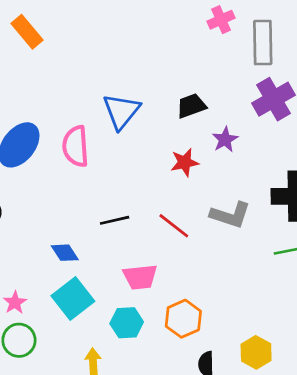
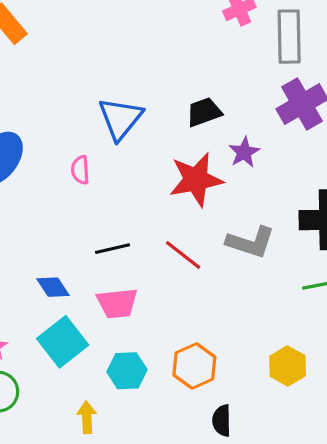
pink semicircle: (76, 146) -> (80, 170), moved, size x0.6
red star: (185, 162) -> (196, 180), size x1.6
pink trapezoid: (140, 277) -> (117, 303), moved
yellow hexagon: (256, 352) -> (288, 366), moved

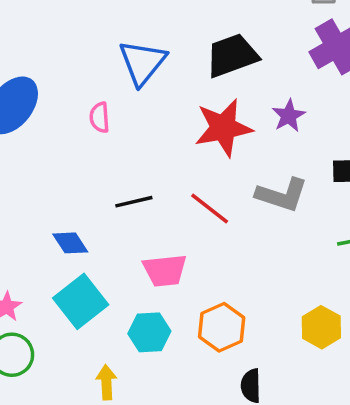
black trapezoid: (204, 112) -> (232, 55), size x1.4
purple star: (244, 152) -> (289, 116), moved
pink trapezoid: (117, 303) -> (165, 270), moved

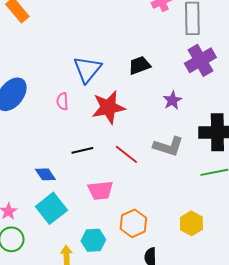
black trapezoid: (232, 55) -> (139, 65), size x0.7
red star: (223, 128) -> (108, 107), moved
cyan hexagon: (149, 332) -> (93, 240), moved

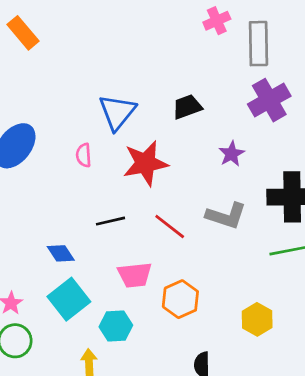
orange hexagon: (133, 223) -> (180, 299), moved
cyan hexagon: (93, 240) -> (116, 326), moved

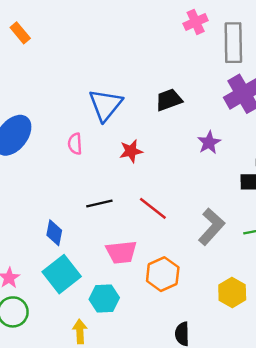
orange rectangle: (23, 33) -> (20, 33), size x0.7
red star: (145, 163) -> (131, 151), size x0.6
gray L-shape: (226, 216) -> (211, 227), moved, turned -66
blue diamond: (61, 253) -> (54, 233), turned 45

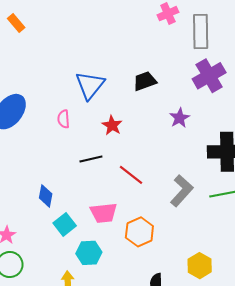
red star: (131, 151) -> (112, 125), turned -30
black line: (99, 203) -> (91, 159), moved
cyan square: (62, 274) -> (65, 224), moved, size x0.7
yellow hexagon: (232, 292) -> (200, 266), moved

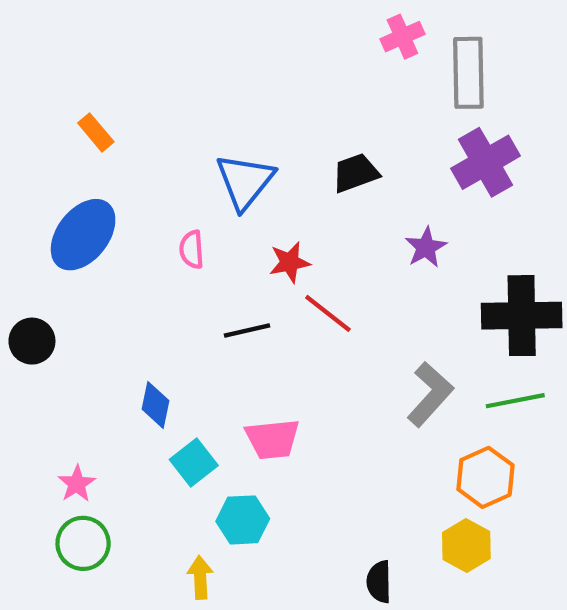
orange rectangle: (16, 23) -> (96, 132), moved
red star: (112, 125) -> (290, 262), turned 30
red line: (131, 175) -> (328, 313), moved
orange hexagon: (139, 232) -> (485, 477), moved

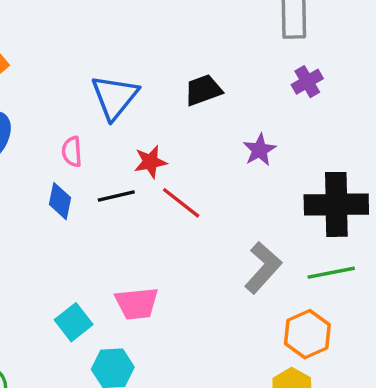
purple cross: (485, 162) -> (307, 82), size x0.6
black line: (247, 330) -> (116, 196), moved
blue diamond: (155, 405) -> (60, 201), moved

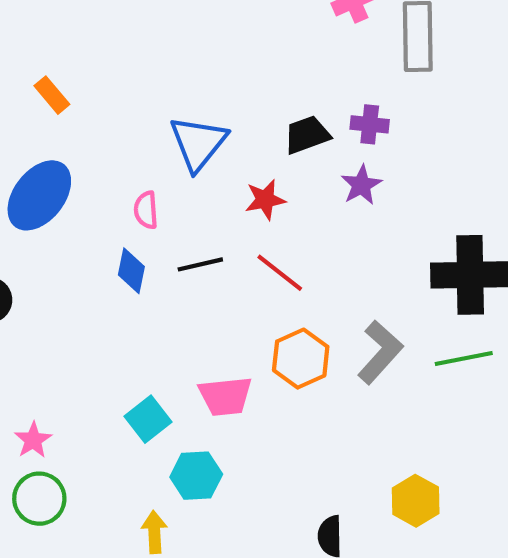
purple cross: (307, 82) -> (370, 124), moved, turned 36
purple star: (260, 150) -> (361, 185), moved
red star: (150, 162) -> (265, 200), moved
orange hexagon: (307, 334) -> (301, 359), moved

